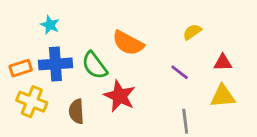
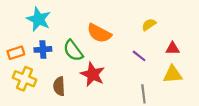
cyan star: (50, 25) -> (39, 19), size x1.6
blue cross: (55, 64) -> (43, 49), size x0.7

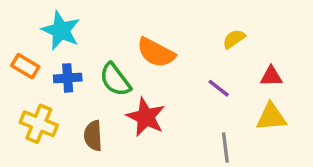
orange rectangle: (16, 53) -> (25, 66), moved, turned 49

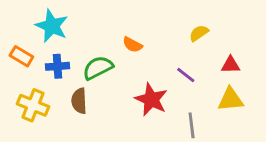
orange semicircle: (156, 53) -> (132, 45), size x0.6
green semicircle: (115, 80) -> (98, 68), turned 100
red star: (146, 117) -> (151, 99), moved
brown semicircle: (93, 136) -> (79, 101), moved

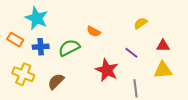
brown semicircle: (79, 101) -> (56, 81), moved, turned 48

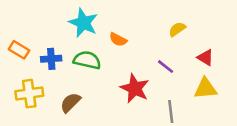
cyan star: (37, 18) -> (83, 23), moved
red triangle: (163, 46) -> (205, 58), turned 32
green semicircle: (69, 48) -> (87, 60), turned 40
yellow cross: (23, 74) -> (29, 94), turned -30

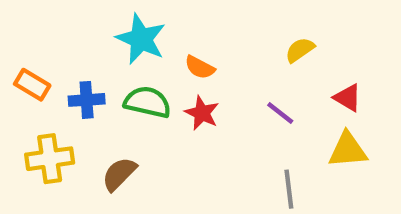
red star: (135, 88) -> (202, 113), moved, size x0.7

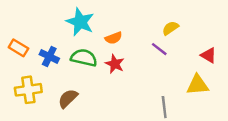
orange semicircle: (200, 67) -> (114, 38), turned -49
red triangle: (348, 98) -> (209, 55), moved
blue cross: (87, 100) -> (49, 56), turned 30
purple line: (280, 113) -> (159, 49), moved

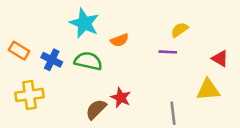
purple line: (159, 49) -> (168, 52), turned -35
red star: (115, 64) -> (121, 98), moved
brown semicircle: (68, 98) -> (96, 109), moved

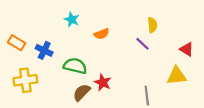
cyan star: (84, 23) -> (72, 19), size x0.6
yellow semicircle: (180, 30) -> (152, 25), turned 120
purple line: (168, 52) -> (142, 44), turned 40
green semicircle: (88, 61) -> (75, 66), moved

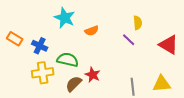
cyan star: (72, 19) -> (65, 18), size x1.5
red triangle: (187, 49) -> (169, 45), size x1.5
yellow triangle: (177, 76) -> (162, 84), moved
yellow cross: (25, 80) -> (43, 73), moved

